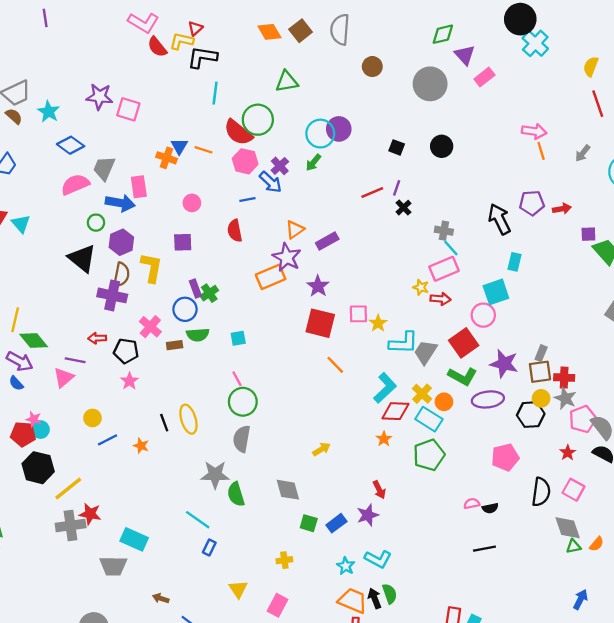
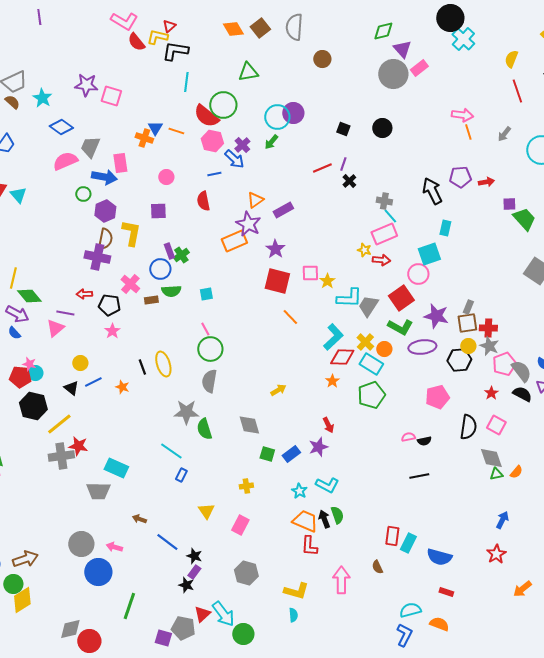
gray circle: (430, 84) -> (393, 74), moved
black triangle: (82, 258) -> (71, 388), moved, size x0.6

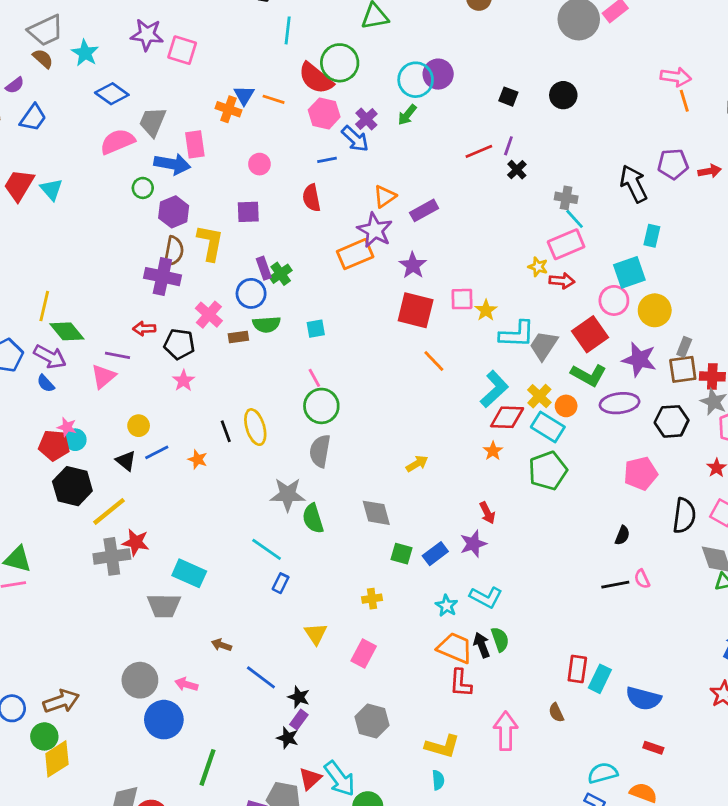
yellow circle: (468, 346) -> (655, 310), moved, size x1.5
pink semicircle: (408, 437) -> (642, 579), moved, turned -104
black semicircle: (424, 441) -> (622, 535), turned -56

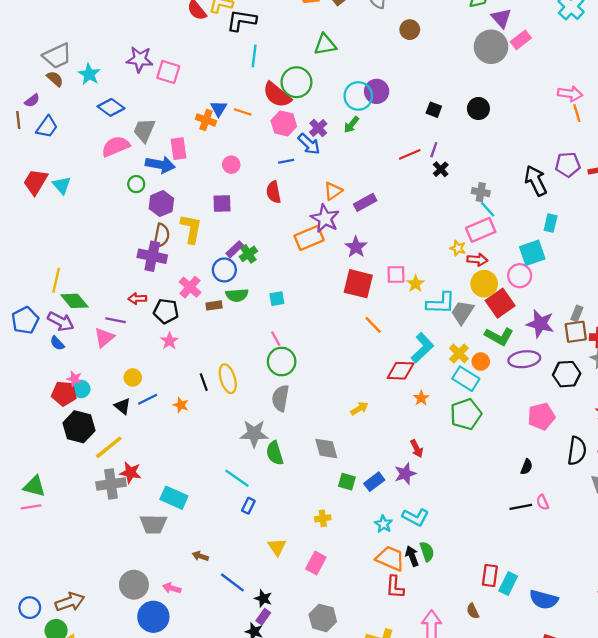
purple rectangle: (264, 268) -> (235, 249), turned 66
yellow circle: (655, 310) -> (484, 284), moved
red diamond: (507, 417) -> (401, 371), moved

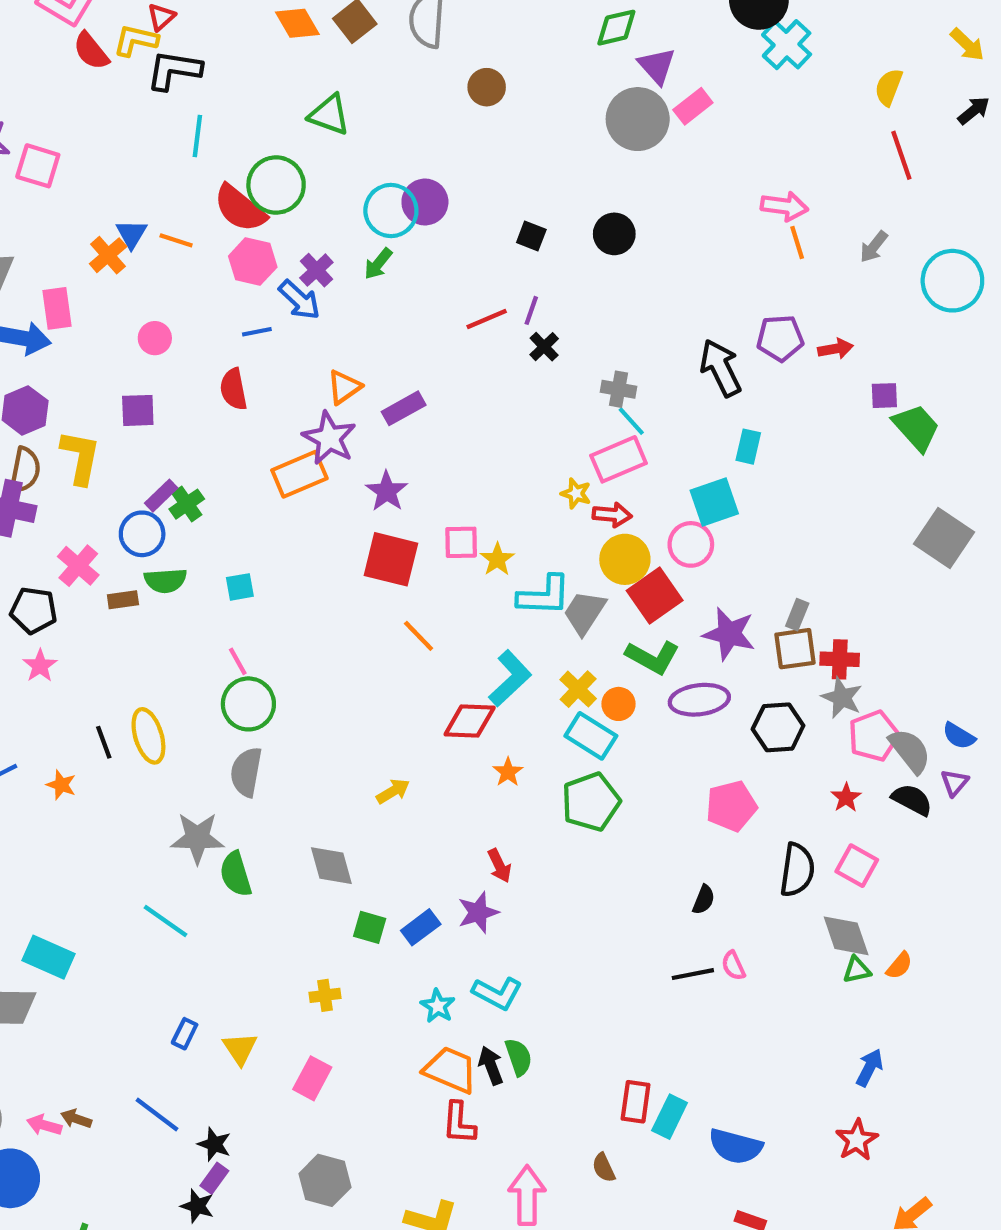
green triangle: (325, 44) -> (329, 115), turned 30
orange cross: (206, 120) -> (108, 255), turned 30
blue rectangle: (248, 506) -> (185, 1034), moved
brown arrow: (200, 556) -> (76, 1119), moved

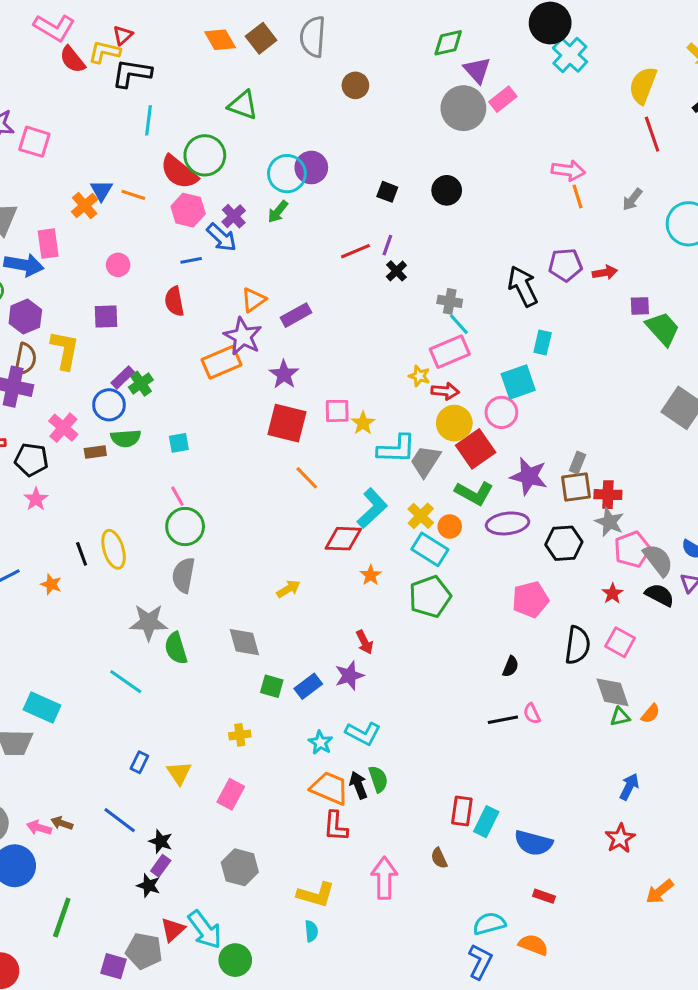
yellow semicircle: (889, 87) -> (643, 85), size x1.4

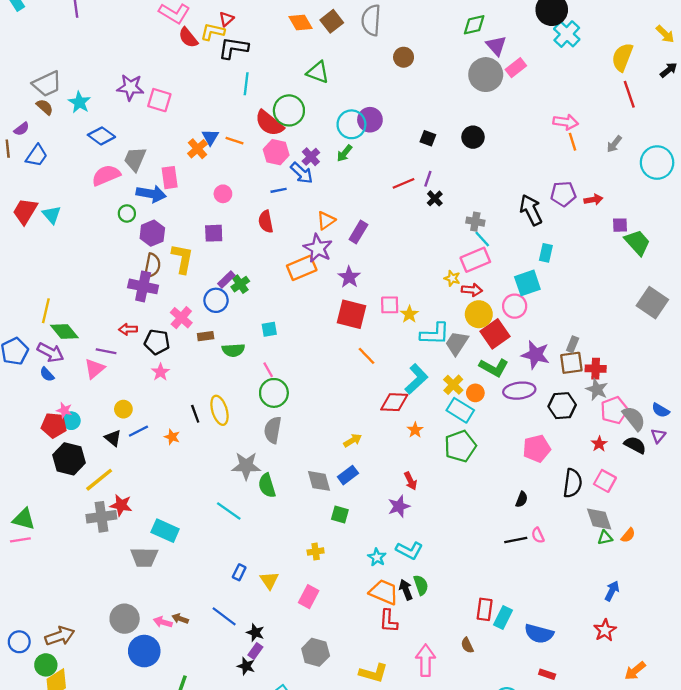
purple rectangle: (296, 315) -> (358, 232), turned -30
green semicircle: (126, 438) -> (233, 350), moved
blue rectangle: (308, 686) -> (348, 475), moved

